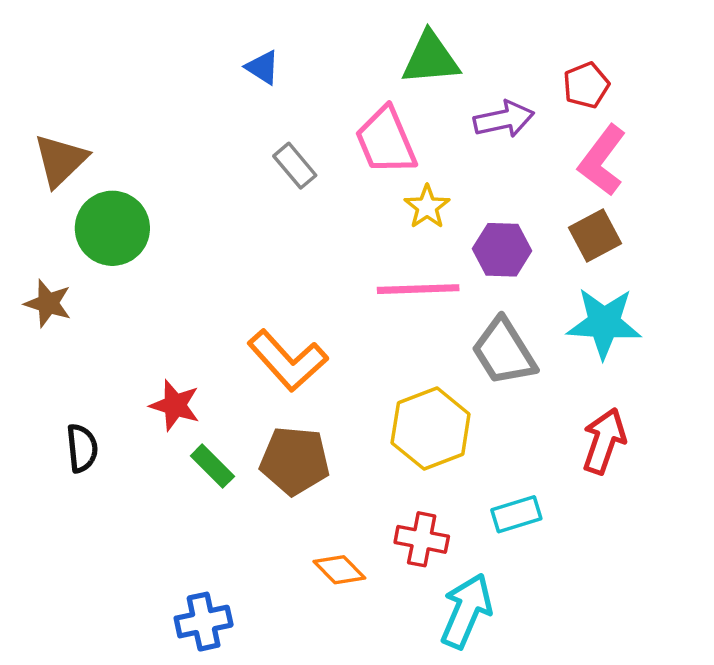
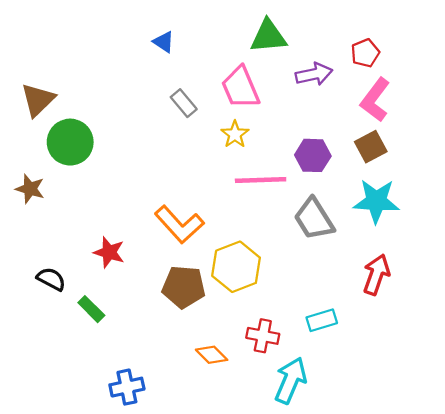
yellow star: (427, 207) -> (235, 134), moved
yellow hexagon: (431, 428) -> (236, 267), moved
black semicircle: (82, 448) -> (51, 279), turned -56
green rectangle: (212, 466) -> (91, 309), moved

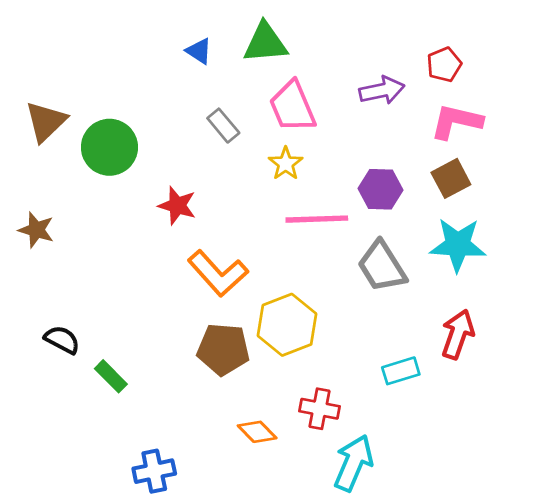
green triangle: (268, 36) -> (265, 43), moved
pink L-shape: (375, 100) -> (456, 122), turned 66
green circle: (70, 142) -> (109, 147), moved
red star: (109, 252) -> (177, 206), moved
cyan rectangle: (322, 320) -> (401, 371), moved

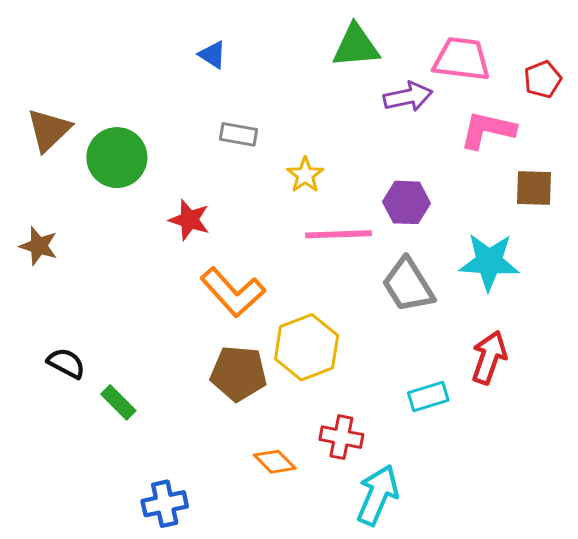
green triangle: (265, 43) -> (356, 46), moved
red pentagon: (444, 65) -> (543, 79), moved
pink trapezoid: (292, 107) -> (462, 59), moved, turned 120
gray rectangle: (223, 126) -> (239, 134), turned -40
brown square: (451, 178) -> (534, 188), moved, turned 30

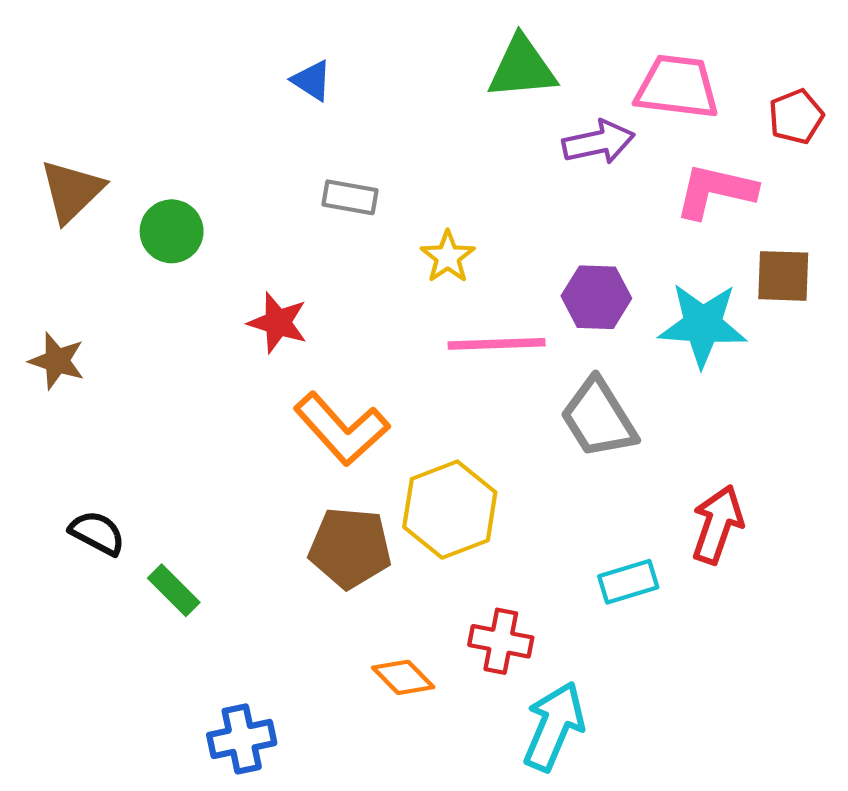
green circle: (117, 158) -> (172, 231), size x0.7
cyan star: (489, 262) -> (703, 325), moved

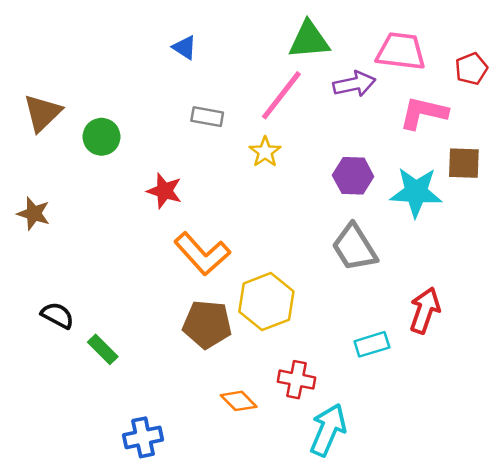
pink line: (497, 344) -> (281, 95), moved, turned -50

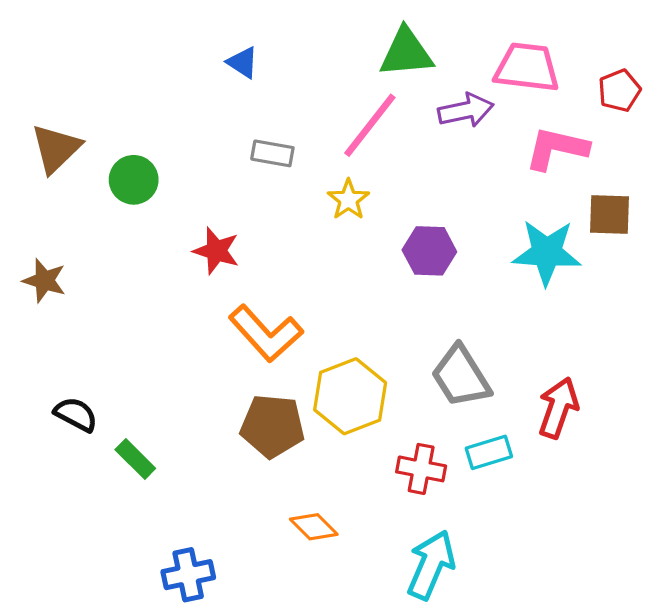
purple hexagon: (353, 176) -> (429, 251), moved
gray trapezoid: (354, 247) -> (461, 376), moved
red cross: (296, 380) -> (421, 469), moved

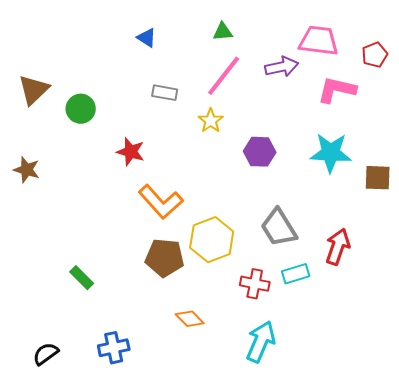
green triangle: (406, 53) -> (223, 32), moved, size x0.6
brown square: (610, 214) -> (378, 178), moved
black semicircle: (76, 414) -> (46, 354), moved, turned -64

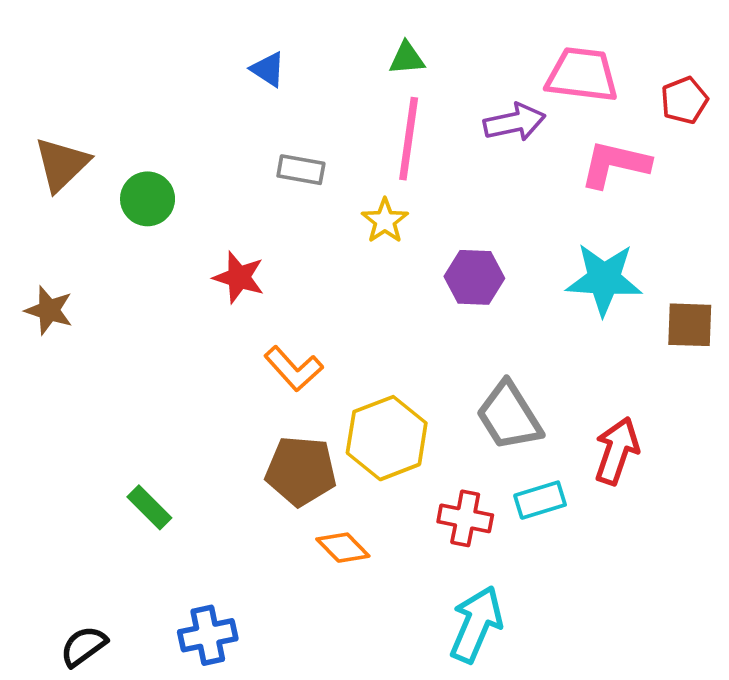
pink line: (224, 76) -> (409, 139), turned -30
orange L-shape: (161, 202) -> (294, 369), size x0.7
orange diamond: (190, 319) -> (343, 548), moved

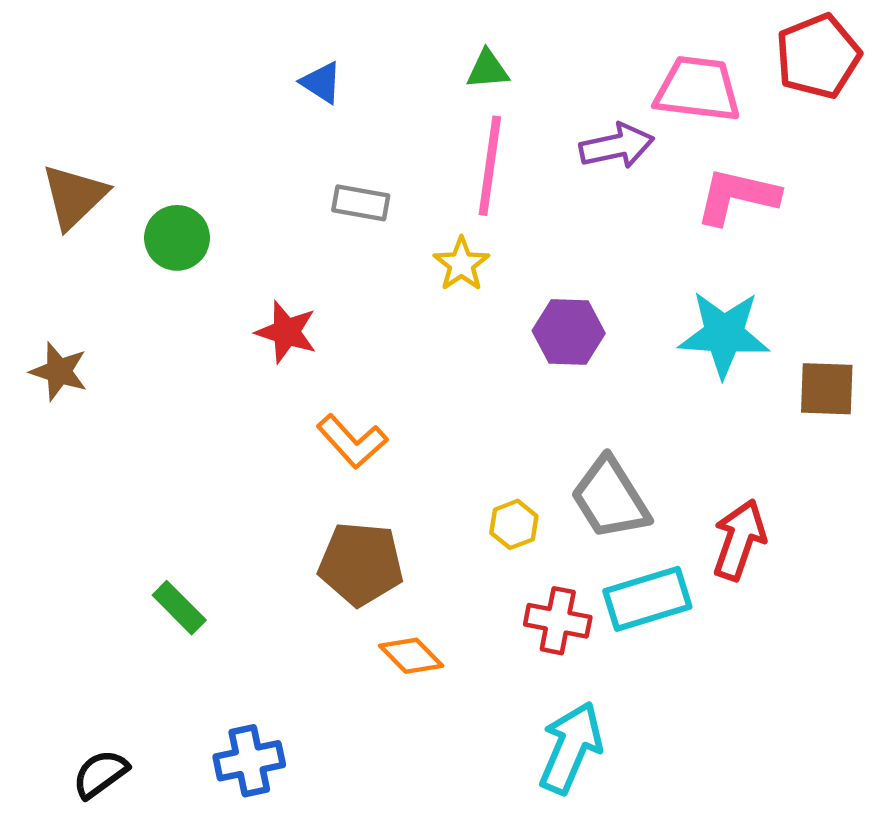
red pentagon: (684, 100) -> (818, 56), moved, size x1.5
yellow hexagon: (387, 438) -> (514, 524), moved, size x0.5
cyan rectangle: (540, 500) -> (647, 599), size x1.4

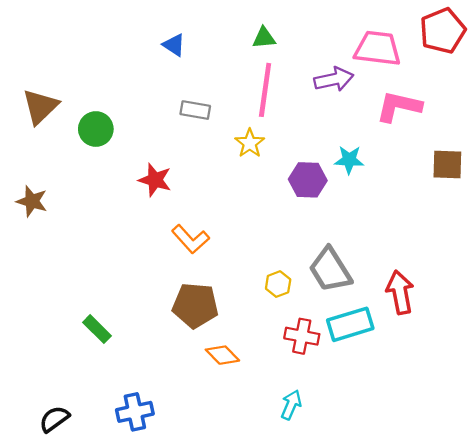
cyan star: (724, 334) -> (349, 160), moved, size x0.6
brown square: (827, 389) -> (447, 165), moved
red arrow: (739, 540) -> (400, 292), turned -30
cyan arrow: (571, 748) -> (291, 405), moved, size x0.6

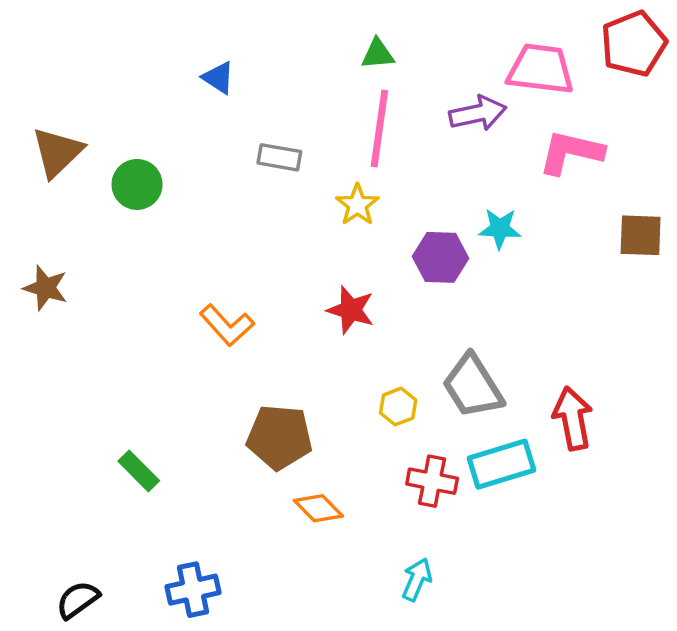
blue triangle: (174, 45) -> (218, 78), moved
red star: (155, 180) -> (351, 310), moved
orange L-shape: (191, 239) -> (227, 325), moved

